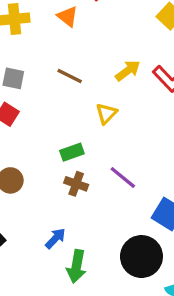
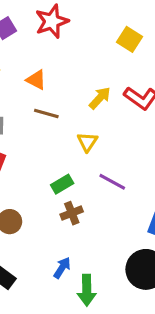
orange triangle: (68, 17) -> (36, 80), moved
purple line: (123, 178) -> (112, 182), moved
brown cross: (76, 184) -> (72, 213), turned -30

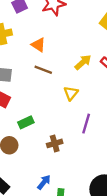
purple line: (112, 182) -> (86, 124), turned 72
green rectangle: (62, 184) -> (26, 122), moved

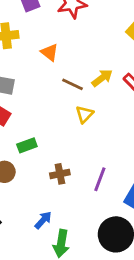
brown line: (43, 70) -> (73, 84), moved
purple line: (86, 124) -> (100, 179), moved

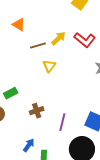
brown line: (73, 84) -> (38, 45), turned -35
purple line: (100, 179) -> (62, 122), moved

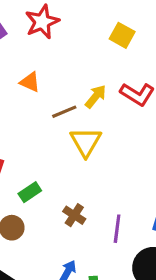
yellow triangle: (49, 66) -> (86, 142), size x1.5
brown cross: (37, 111) -> (74, 215), turned -32

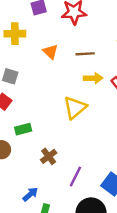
yellow arrow: (96, 97) -> (93, 78), turned 30
brown line: (64, 112) -> (85, 54), moved

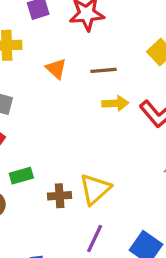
yellow triangle: (75, 108) -> (95, 189), moved
brown cross: (49, 156) -> (60, 196), moved, turned 35

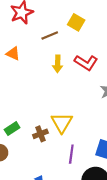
brown line: (103, 70) -> (50, 35), moved
yellow arrow: (115, 103) -> (58, 64), turned 112

